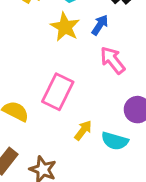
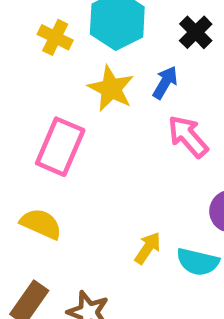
pink rectangle: (58, 92) -> (60, 147), moved

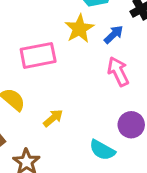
pink rectangle: (60, 147) -> (38, 55), turned 40
yellow arrow: (148, 248) -> (53, 118), moved

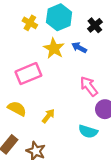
blue arrow: (114, 34) -> (79, 47), turned -96
pink arrow: (118, 71) -> (89, 86), moved

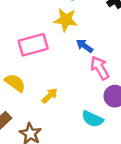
blue arrow: (79, 47) -> (85, 46), moved
yellow star: (54, 48) -> (66, 20), turned -30

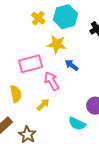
pink arrow: (100, 68) -> (52, 81), moved
yellow semicircle: (15, 83) -> (16, 94), turned 42

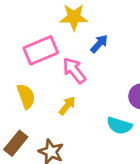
blue arrow: (72, 65) -> (99, 44), turned 104

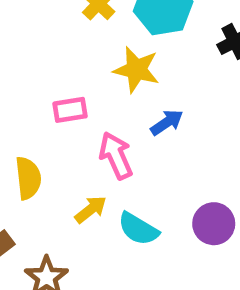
pink rectangle: (41, 50) -> (70, 110), size x0.6
cyan semicircle: (119, 126) -> (138, 229), moved

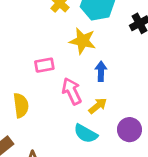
blue arrow: (167, 122) -> (101, 71), turned -54
yellow arrow: (91, 209) -> (98, 106), moved

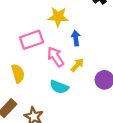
pink rectangle: (44, 65) -> (32, 40), size x1.5
cyan semicircle: (86, 134) -> (59, 87), moved

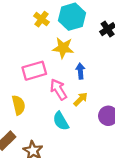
cyan semicircle: (59, 87) -> (61, 121), turned 36

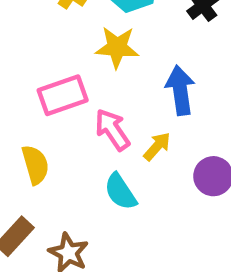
blue arrow: (80, 71) -> (180, 90), moved, size x1.5

